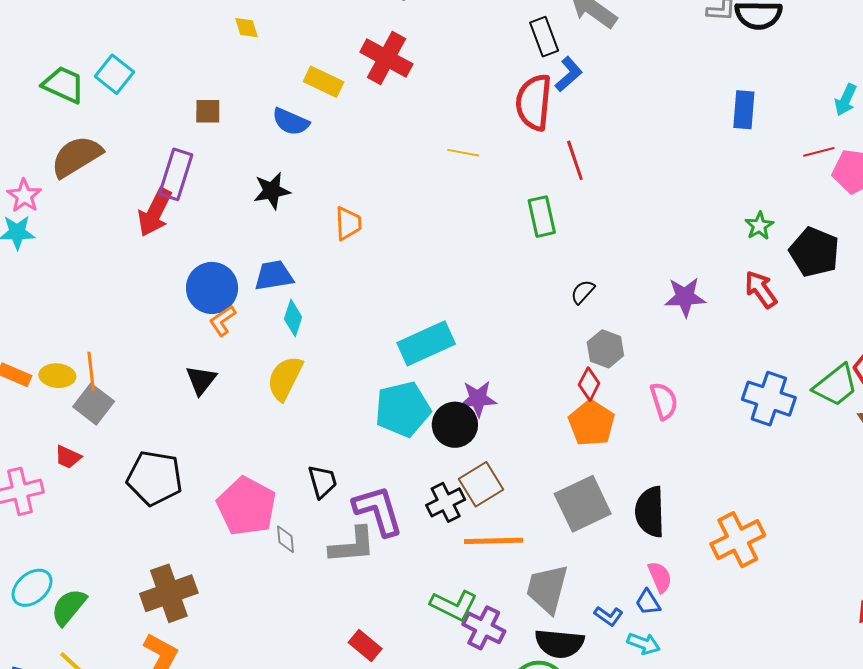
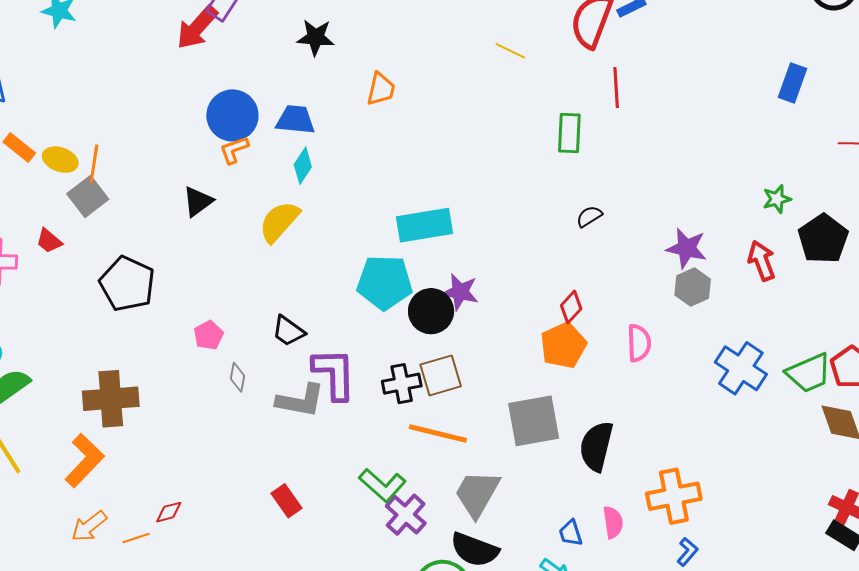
gray hexagon: (605, 349) -> (693, 287), moved
black trapezoid: (322, 481) -> (288, 331), turned 126
pink pentagon: (247, 506) -> (209, 335), size x0.5
pink semicircle: (660, 577) -> (613, 522), moved
blue L-shape: (609, 616) -> (687, 552), moved, turned -100

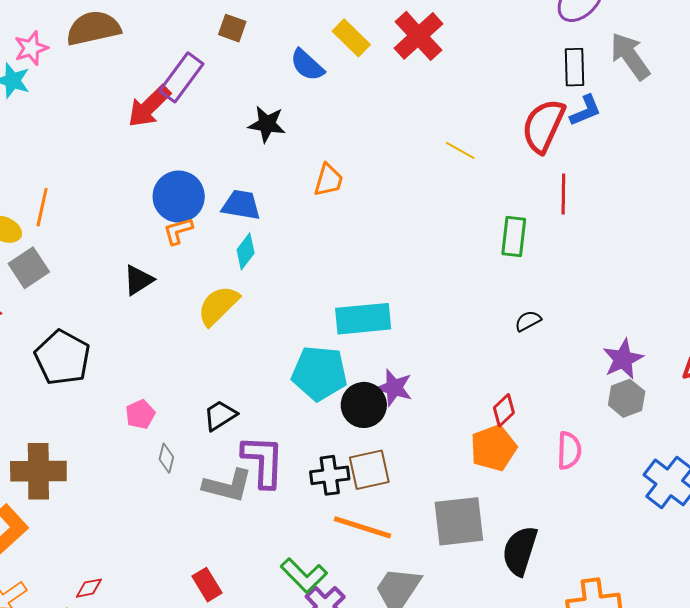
orange line: (94, 164) -> (42, 207), moved
purple star: (687, 248) -> (623, 359), turned 30
black trapezoid: (288, 331) -> (220, 415), turned 108

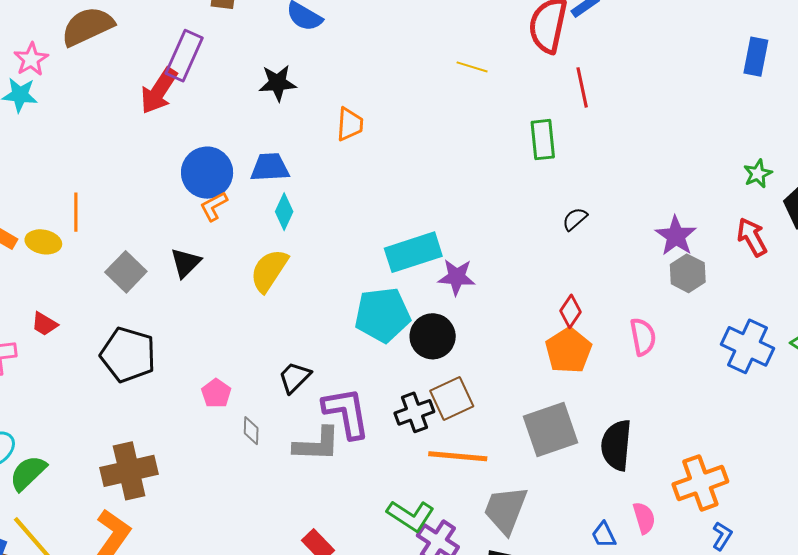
gray square: (29, 268) -> (126, 272), moved
purple star: (394, 388) -> (457, 277), moved

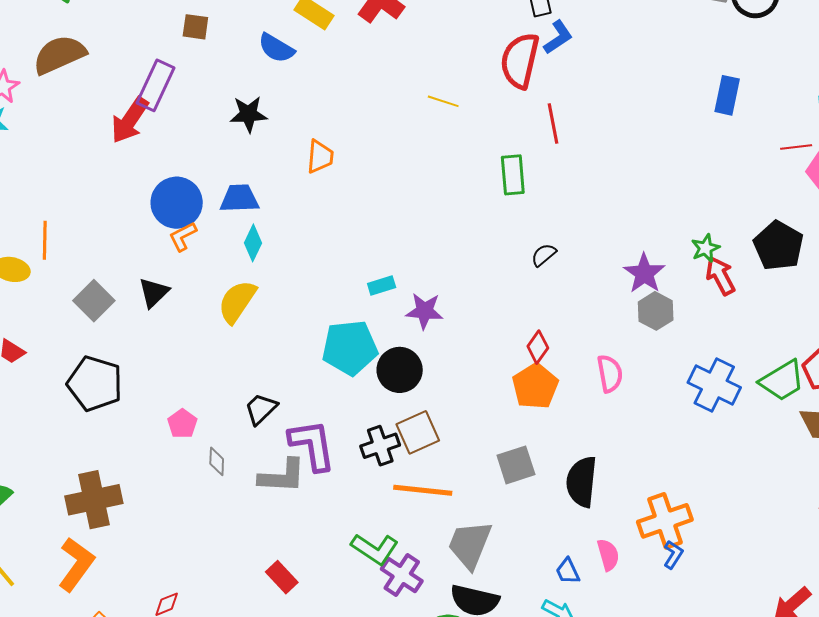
green star: (758, 174) -> (705, 248), moved
cyan rectangle: (413, 252) -> (382, 286), size x0.5
gray square: (550, 429) -> (516, 465), size x0.7
blue L-shape: (722, 536) -> (673, 555), moved

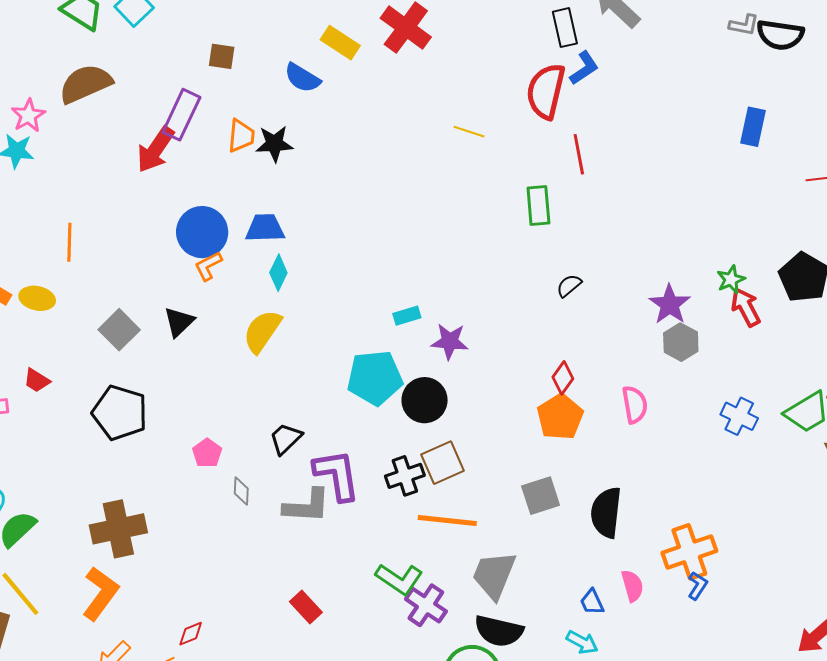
orange trapezoid: (320, 157) -> (241, 136), moved
orange line: (45, 240) -> (69, 242), moved
blue cross: (714, 385) -> (739, 416), size x0.7

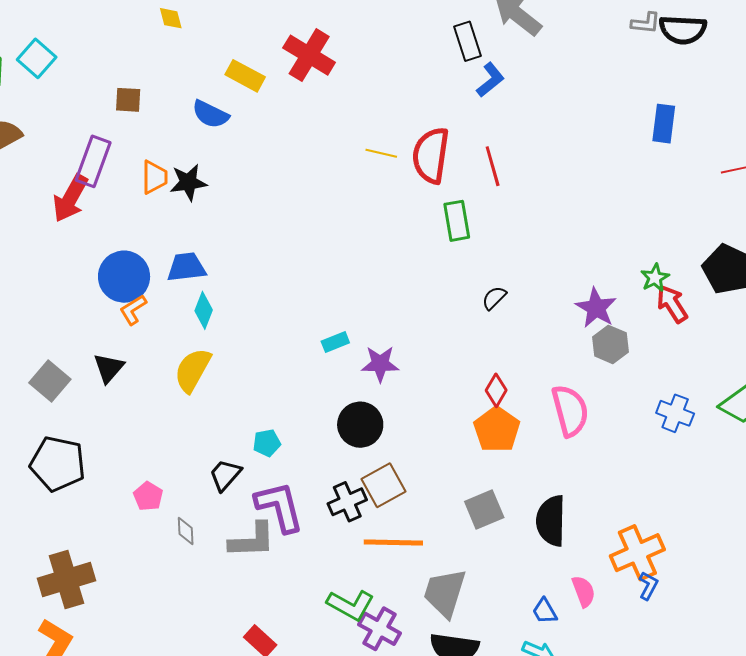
red semicircle: (546, 91) -> (431, 155), moved
cyan pentagon: (375, 378) -> (267, 443), moved, size x0.5
pink semicircle: (635, 405) -> (570, 411), size x1.4

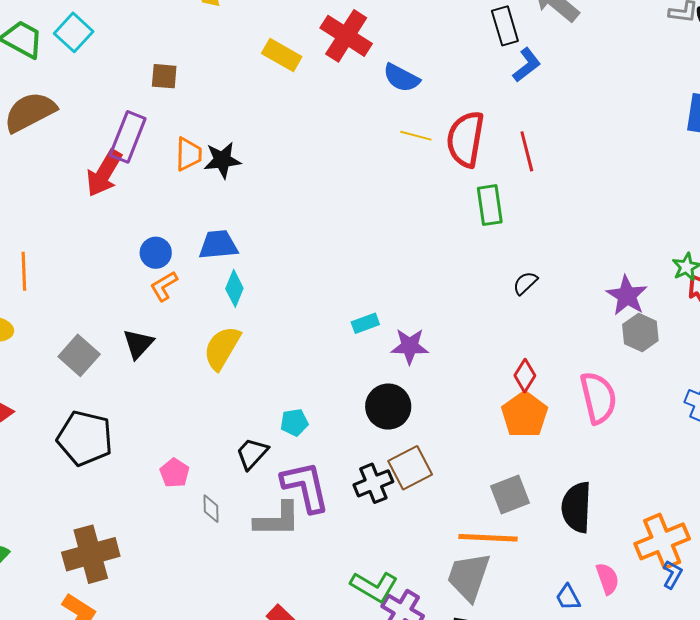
blue semicircle: (210, 114) -> (401, 78), moved
blue circle: (124, 277) -> (156, 253), size x0.6
orange line: (393, 543) -> (488, 538), moved

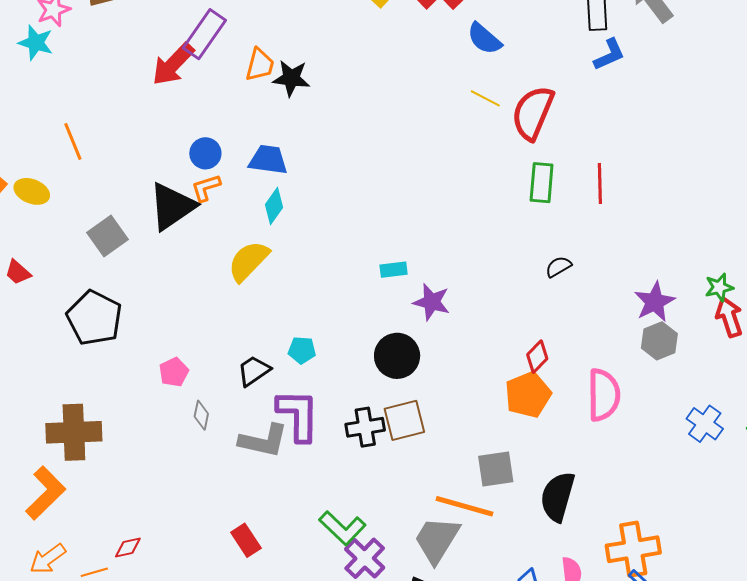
red line: (527, 151) -> (600, 183), moved
orange line: (24, 271) -> (73, 141), turned -33
black triangle: (138, 344) -> (172, 206), moved, size x1.6

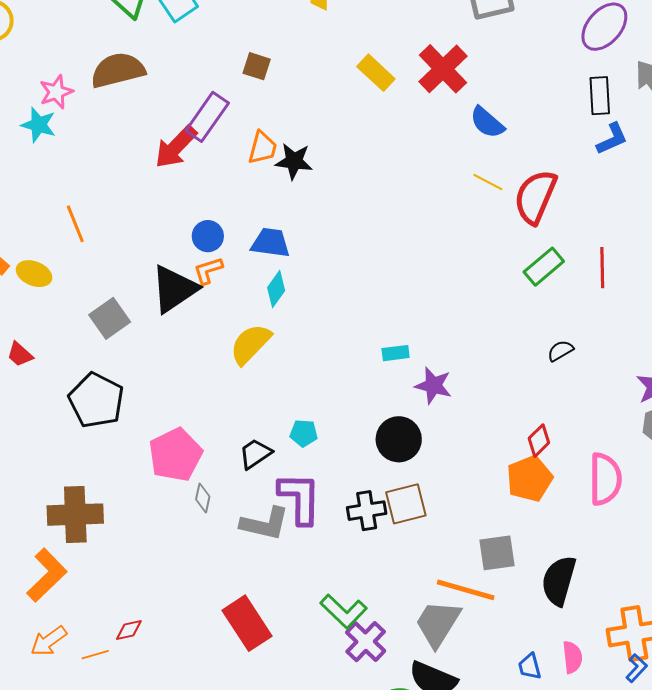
green rectangle: (542, 183) -> (544, 267), turned 45
pink pentagon: (174, 372) -> (175, 455), size x1.8
red rectangle: (246, 540) -> (247, 623), size x1.6

